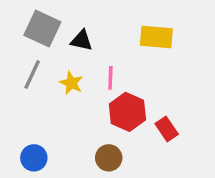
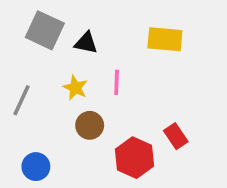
gray line: (32, 74) -> (22, 100), moved
red hexagon: (127, 112) -> (134, 158), moved
brown circle: (109, 158) -> (90, 125), moved

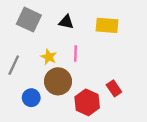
black triangle: (86, 43) -> (66, 22), moved
brown circle: (90, 125) -> (58, 81), size x1.5
blue circle: (36, 167) -> (31, 98), moved

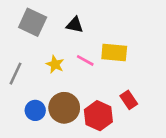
yellow rectangle: (107, 25) -> (114, 53), moved
pink line: (75, 53) -> (85, 60), turned -63
brown circle: (58, 81) -> (64, 108), moved

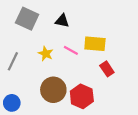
red rectangle: (129, 100) -> (107, 69), moved
blue circle: (35, 110) -> (12, 103), moved

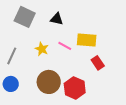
blue circle: (12, 103) -> (11, 84), moved

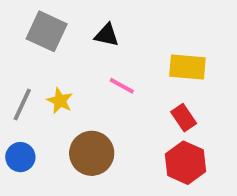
yellow rectangle: (87, 40) -> (187, 67), moved
yellow star: (42, 49) -> (60, 101), moved
red hexagon: (75, 88) -> (186, 163), moved

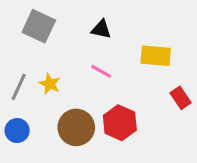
black triangle: (107, 35) -> (101, 29), moved
red rectangle: (184, 118) -> (181, 98), moved
red hexagon: (186, 163) -> (120, 123), moved

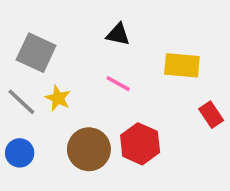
gray square: (39, 26) -> (36, 53), moved
gray line: (19, 87) -> (21, 102), turned -72

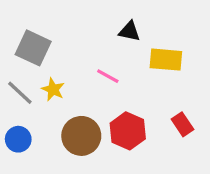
black triangle: (118, 34) -> (129, 31), moved
red rectangle: (211, 115) -> (183, 124), moved

